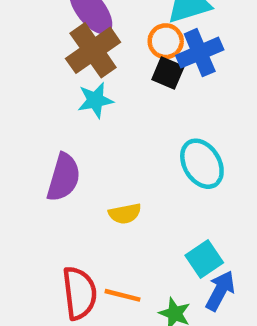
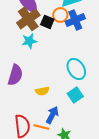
black square: (168, 73) -> (47, 22), moved
cyan square: (204, 259) -> (75, 95), moved
blue arrow: (220, 291) -> (52, 115), moved

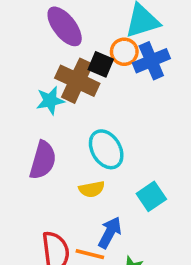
brown cross: (28, 19) -> (77, 81), moved, turned -30
cyan star: (29, 41) -> (50, 101), moved
cyan ellipse: (76, 69) -> (106, 149), moved

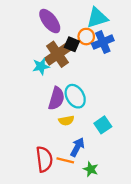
brown cross: (77, 81) -> (57, 54), turned 30
purple semicircle: (43, 160) -> (56, 98), moved

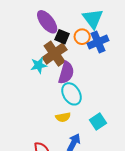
cyan triangle: (97, 18) -> (93, 19), turned -50
black square: (72, 44) -> (62, 37), moved
purple semicircle: (56, 98) -> (66, 73), moved

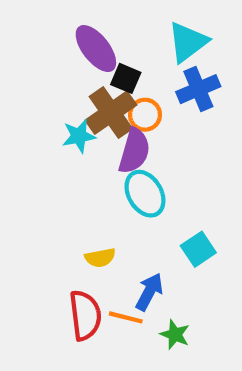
cyan triangle: (93, 19) -> (188, 42), turned 30
orange circle: (82, 37) -> (145, 115), moved
yellow semicircle: (63, 117) -> (100, 258), moved

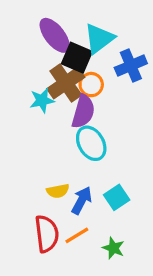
cyan triangle: (188, 42) -> (99, 39), moved
black square: (126, 78) -> (77, 58), size x1.4
cyan square: (198, 249) -> (117, 197), moved
blue arrow: (149, 292) -> (82, 200), moved
orange line: (126, 317) -> (77, 235), turned -45

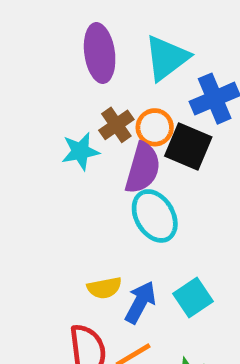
purple ellipse: (55, 35) -> (100, 53), turned 30
black square: (77, 58) -> (188, 146), moved
brown cross: (66, 83) -> (116, 125), size x0.6

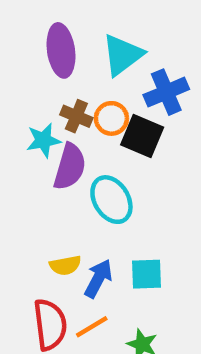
brown cross: (116, 125) -> (76, 116), turned -32
purple semicircle: (143, 168) -> (70, 167), moved
cyan square: (193, 297) -> (147, 274), turned 32

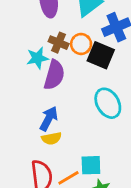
cyan ellipse: (111, 200) -> (108, 103), moved
cyan square: (147, 274) -> (91, 165), moved
blue arrow: (98, 279) -> (49, 119), moved

